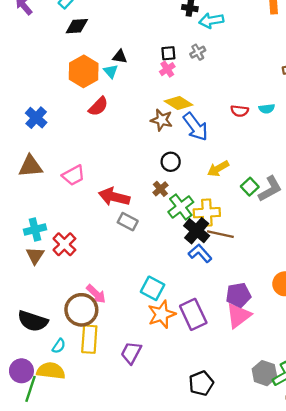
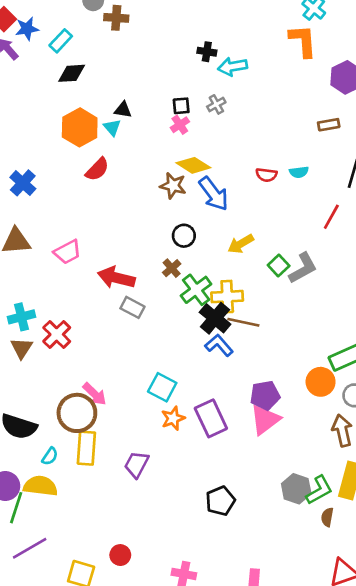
orange star: (162, 314) -> (173, 418), size x0.7

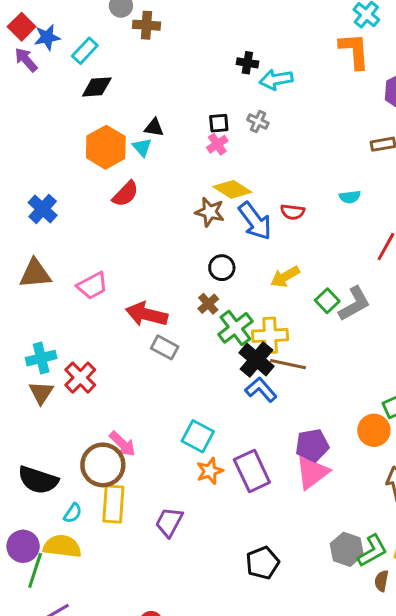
gray cross: (216, 104) -> (258, 122), turned -36
red semicircle: (266, 175) -> (293, 212), moved

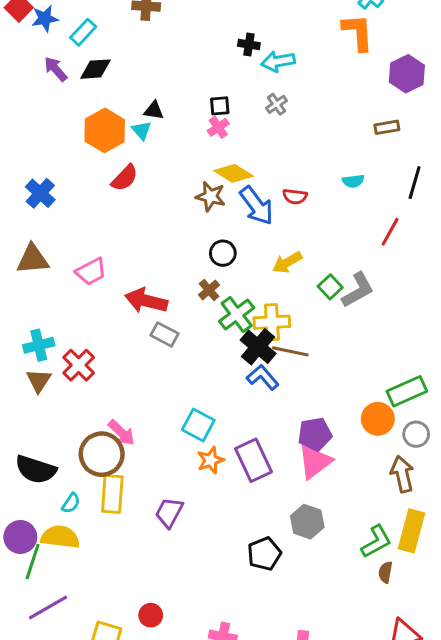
purple arrow: (26, 60) -> (56, 69), moved
gray cross: (258, 122) -> (277, 104), moved, turned 30
gray hexagon: (347, 549) -> (307, 522), moved

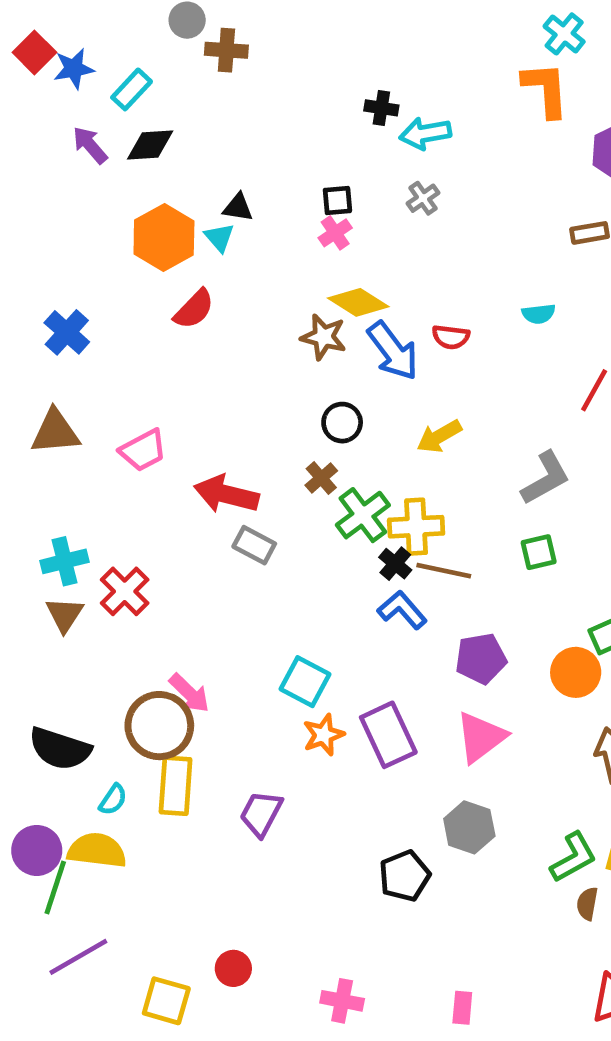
green square: (330, 287) -> (539, 552), moved, turned 30
black cross: (258, 347) -> (395, 564), size x0.6
purple pentagon: (315, 434) -> (481, 658), moved

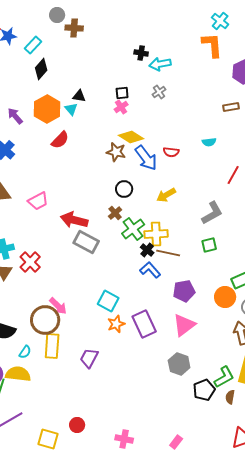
purple arrow: (90, 145) -> (15, 116), moved
black diamond: (150, 145) -> (41, 69), turned -45
gray rectangle: (254, 545) -> (86, 242), size x1.4
black pentagon: (404, 876) -> (204, 390), moved
pink rectangle: (462, 1008) -> (176, 442), turned 32

